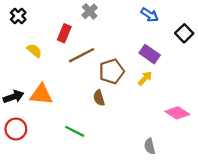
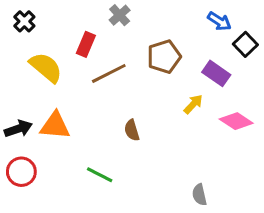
blue arrow: (150, 15) -> (219, 21), moved
yellow semicircle: (34, 51) -> (46, 67), size x1.6
purple rectangle: (150, 54) -> (216, 73), moved
brown pentagon: (112, 71) -> (164, 57), moved
pink diamond: (177, 113) -> (236, 121), moved

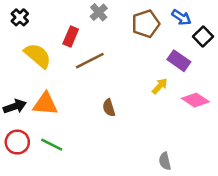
brown pentagon: (164, 57) -> (146, 24), moved
green line: (100, 175) -> (52, 145), moved

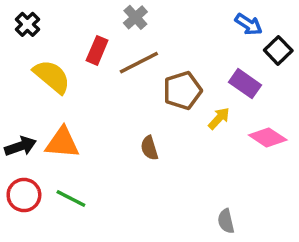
brown pentagon: (146, 24) -> (182, 91), moved
brown line: (90, 61) -> (139, 63), moved

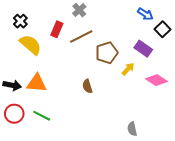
black cross: (27, 24) -> (20, 21), moved
black arrow: (20, 146) -> (12, 85), turned 30

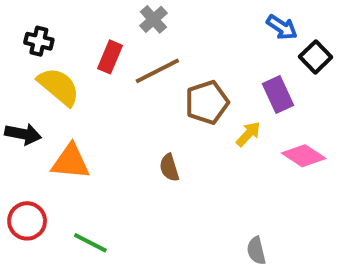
black cross: (20, 21) -> (39, 41), turned -32
purple rectangle: (143, 49) -> (278, 94), turned 30
black arrow: (12, 85) -> (23, 134), moved
green line: (42, 116) -> (90, 243), moved

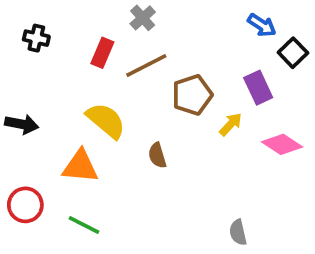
yellow semicircle: (59, 87) -> (106, 121), moved
orange triangle: (71, 162) -> (80, 166), moved

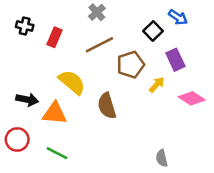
red rectangle: (102, 53) -> (55, 37), moved
black square: (293, 53) -> (153, 31), moved
black arrow: (22, 124) -> (27, 100), moved
brown semicircle: (157, 155) -> (107, 106), size x1.5

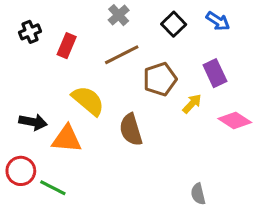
black cross: (25, 26) -> (30, 32), turned -35
black square: (153, 31) -> (174, 24), moved
green line: (57, 153) -> (53, 188), moved

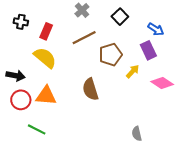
blue arrow: (218, 21) -> (156, 29), moved
black cross: (30, 32) -> (21, 22), turned 32
yellow semicircle: (88, 101) -> (45, 58), moved
black arrow: (33, 122) -> (16, 76), moved
red circle: (21, 171) -> (21, 100), moved

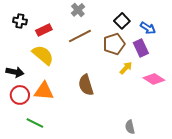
black square: (120, 17) -> (122, 21), moved
red rectangle: (46, 31) -> (44, 30), turned 42
brown pentagon: (110, 55) -> (114, 44), moved

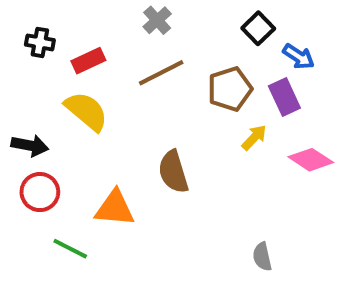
black square: (122, 21) -> (258, 28), moved
orange triangle: (44, 91) -> (115, 208), moved

